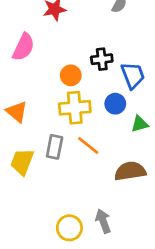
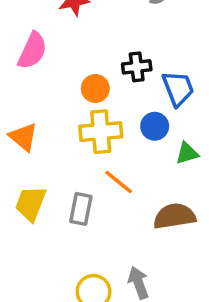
gray rectangle: (55, 147) -> (81, 209), moved

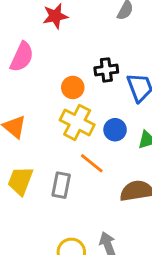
blue circle: (155, 126) -> (115, 130), moved
yellow cross: (101, 132) -> (77, 122), turned 32

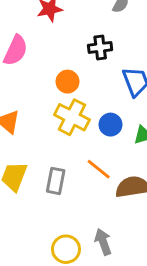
black cross: (106, 70) -> (100, 47), moved
orange line: (92, 163) -> (99, 169), moved

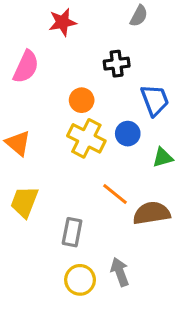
blue circle: (110, 125) -> (128, 134), moved
gray rectangle: (56, 181) -> (72, 232), moved

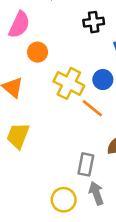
orange circle: (82, 100) -> (38, 52), moved
orange line: (115, 194) -> (92, 108), moved
gray rectangle: (72, 232) -> (86, 164), moved

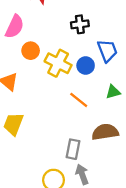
blue circle: (103, 80) -> (86, 66), moved
yellow cross: (69, 83) -> (58, 63), moved

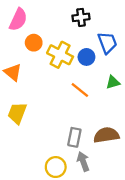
brown semicircle: (105, 132) -> (106, 135), moved

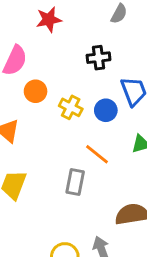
yellow cross: (60, 55) -> (71, 107), size x0.7
gray rectangle: (74, 137) -> (75, 182), moved

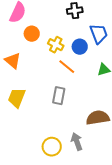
orange line: (97, 154) -> (67, 67), moved

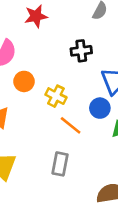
blue circle: (80, 47) -> (100, 108), moved

